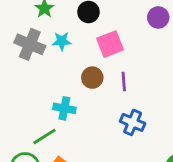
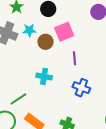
brown circle: (92, 78) -> (46, 42), moved
cyan cross: (64, 108) -> (44, 76), moved

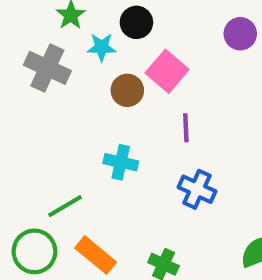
cyan star: (29, 30) -> (102, 47), moved
pink square: (64, 32) -> (167, 71), turned -30

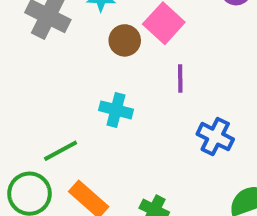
blue cross: (197, 189) -> (215, 137), moved

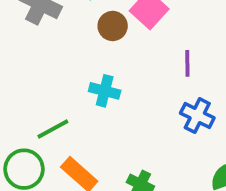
purple line: (180, 79) -> (187, 63), moved

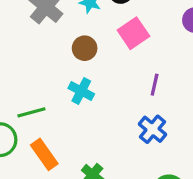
brown circle: (113, 26) -> (85, 48), moved

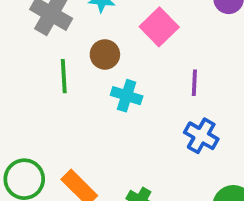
cyan cross: (81, 91) -> (127, 96), moved
green line: (31, 112) -> (64, 76), moved, turned -68

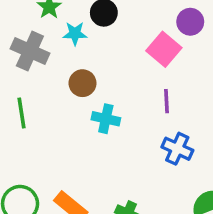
pink square: (159, 27) -> (164, 49), moved
green line: (64, 76) -> (22, 113), moved

